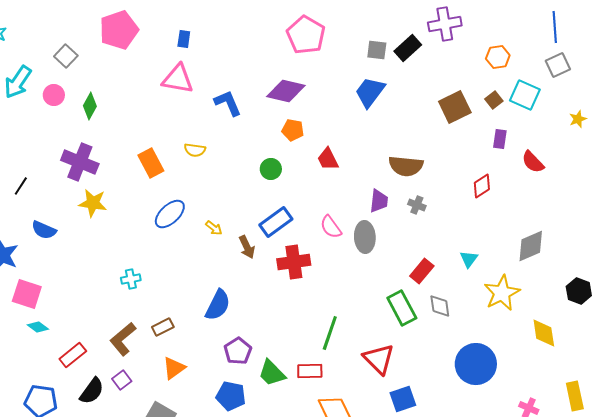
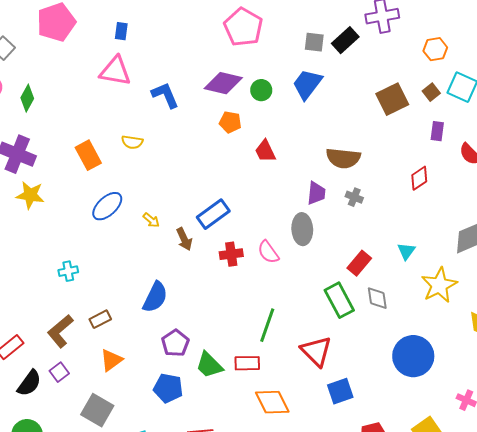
green circle: (271, 169) -> (261, 90), moved
pink semicircle: (331, 227) -> (268, 252), moved
red cross: (294, 262) -> (231, 254), size x0.7

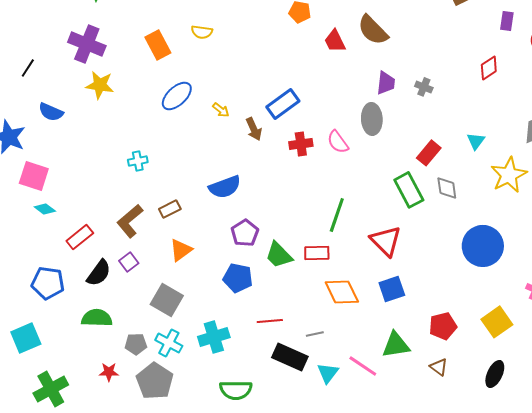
brown semicircle: (343, 158) -> (373, 30), moved, turned 40
blue semicircle: (155, 297) -> (225, 187), turned 44
blue square: (340, 391) -> (392, 289), moved

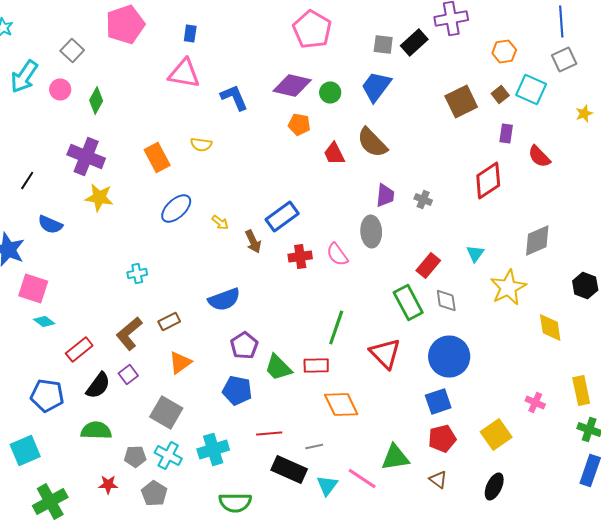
red diamond: (489, 68) -> (488, 180), size x1.5
blue circle: (483, 246) -> (449, 356), moved
blue square: (392, 289) -> (438, 402), moved
gray pentagon: (155, 381) -> (154, 494), size x0.7

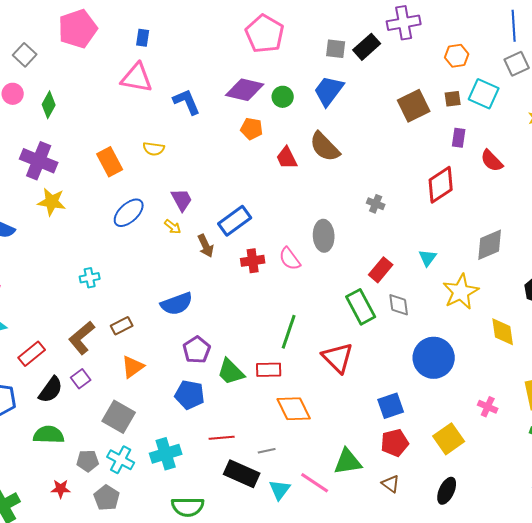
brown square: (500, 94) -> (453, 99), turned 30
purple trapezoid: (385, 196) -> (182, 200), moved, turned -35
blue circle: (449, 356) -> (434, 358), moved

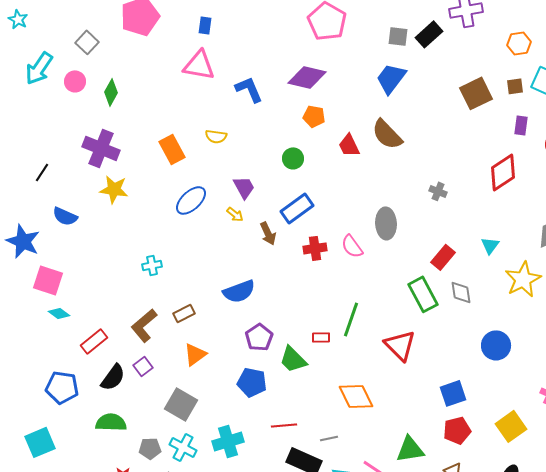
green circle: (283, 97) -> (293, 158), moved
blue circle: (434, 358) -> (496, 345), size x0.7
red rectangle: (269, 370) -> (321, 337), moved, size x0.7

